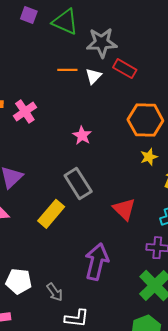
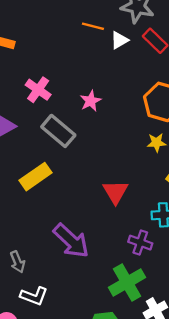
pink cross: (25, 112) -> (38, 90), moved, turned -35
gray rectangle: (78, 184) -> (58, 131), moved, turned -32
purple arrow: (97, 262) -> (71, 241), turned 105

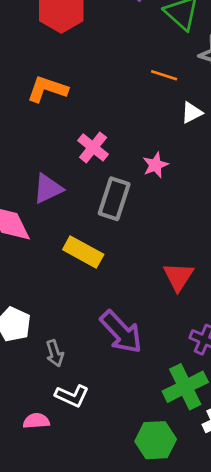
white triangle: (119, 40) -> (192, 113), moved
gray rectangle: (58, 131) -> (114, 199), turned 64
yellow rectangle: (36, 177) -> (83, 252), turned 60

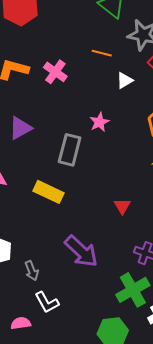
pink cross: (93, 147) -> (55, 72), moved
purple triangle: (48, 189) -> (20, 128), moved
red triangle: (178, 277) -> (122, 206), size x0.7
white L-shape: (72, 396) -> (47, 302), turned 40

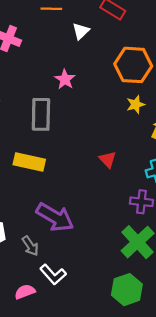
purple arrow: (81, 251) -> (55, 217), moved
pink semicircle: (21, 323) -> (25, 292), moved

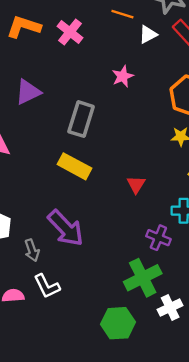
white triangle: (81, 31) -> (148, 34), moved
pink star: (65, 79) -> (123, 76), moved
yellow rectangle: (29, 162) -> (75, 166), moved

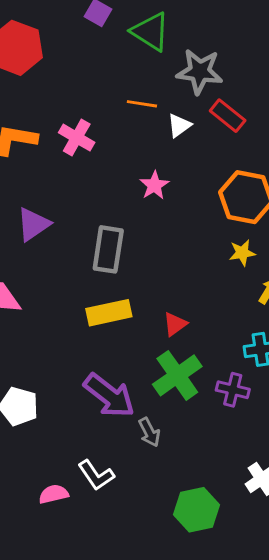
yellow rectangle: (75, 166) -> (109, 313), turned -32
red triangle: (136, 184) -> (175, 324), moved, turned 30
gray arrow: (32, 250) -> (149, 432), moved
green cross: (143, 278) -> (177, 375), moved

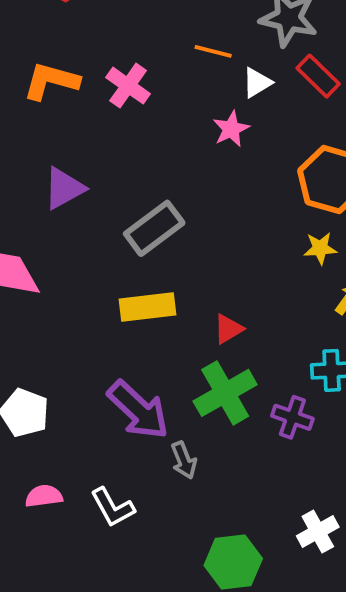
pink star: (154, 185) -> (231, 129), moved
gray rectangle: (108, 249) -> (154, 228), turned 39
pink semicircle: (54, 494) -> (44, 496), moved

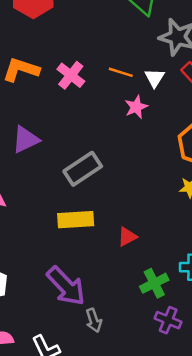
orange line: (213, 51) -> (121, 72), moved
white triangle: (257, 83) -> (155, 78), turned -30
green cross: (225, 393) -> (154, 283), moved, size x0.7
purple cross: (292, 417) -> (168, 320), moved

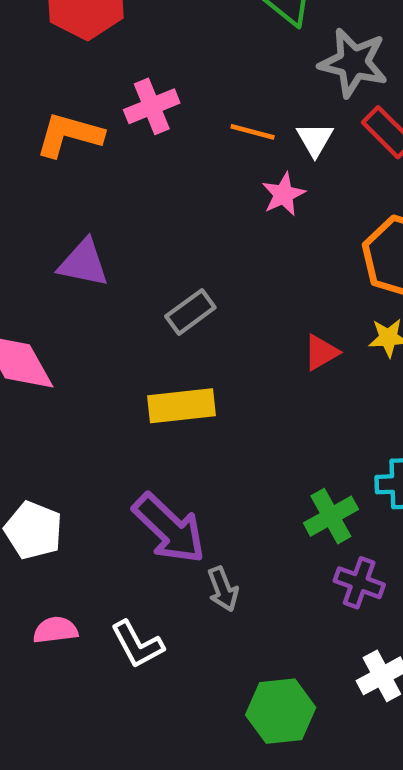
pink cross: (71, 75) -> (152, 106), moved, turned 32
purple triangle: (26, 140) -> (83, 263), turned 40
gray rectangle: (83, 169) -> (190, 312), size x0.7
red triangle: (127, 237) -> (321, 352), moved

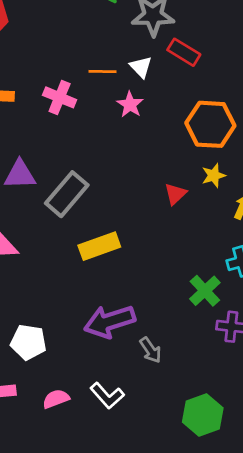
pink cross: (152, 106) -> (60, 97), moved, turned -32
gray rectangle: (190, 312) -> (67, 194), moved, size x1.5
purple arrow: (169, 528) -> (110, 321), turned 132

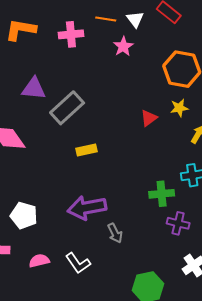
pink cross: (60, 97) -> (71, 34), turned -35
yellow rectangle: (99, 246) -> (87, 150), size x0.7
green cross: (205, 291) -> (162, 194), turned 30

